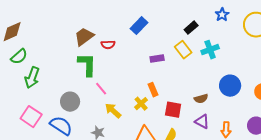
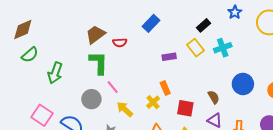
green arrow: (32, 78) -> (55, 73), moved
brown semicircle: (201, 99) -> (214, 97), turned -104
gray circle: (70, 102) -> (91, 99), moved

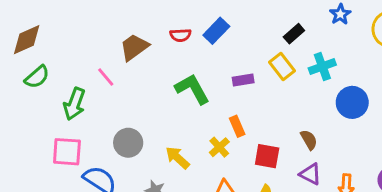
red semicircle: (120, 43) -> (180, 35), moved
green L-shape: (99, 63) -> (192, 89), moved, turned -30
blue circle: (243, 84) -> (352, 102), moved
pink line: (113, 87) -> (106, 77), moved
pink square: (42, 115) -> (67, 152), moved, turned -30

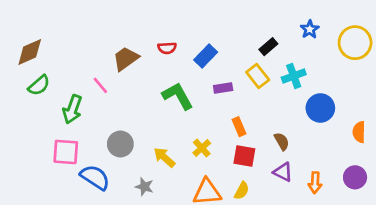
blue rectangle: (216, 31) -> (206, 56), moved
orange rectangle: (237, 126) -> (239, 127), moved

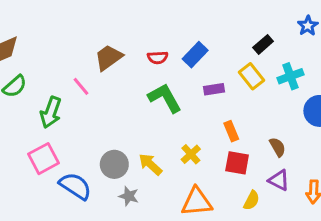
red semicircle: (167, 48) -> (158, 57), moved
gray circle: (120, 144) -> (114, 164), moved
pink square: (66, 152) -> (44, 159), turned -32
yellow semicircle: (242, 191) -> (251, 200), moved

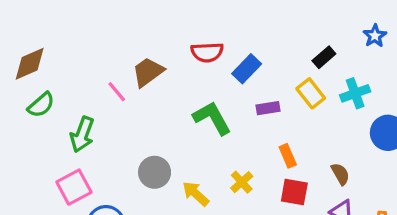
red semicircle: (158, 57) -> (207, 52), moved, size x1.4
pink line: (81, 86) -> (117, 92), moved
gray circle: (114, 164) -> (155, 172), moved

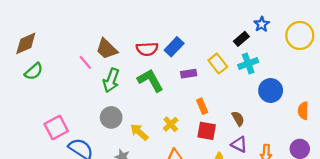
red semicircle: (207, 52) -> (147, 49), moved
black rectangle: (324, 57) -> (241, 39), moved
brown trapezoid: (148, 72) -> (107, 49), turned -100
green arrow: (82, 134) -> (111, 80), moved

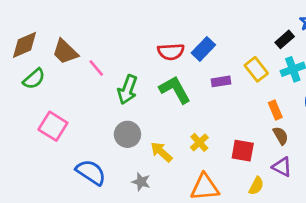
brown trapezoid: (107, 49) -> (65, 52), moved
orange rectangle: (202, 106) -> (275, 110), moved
pink square: (56, 128) -> (53, 126), moved, turned -30

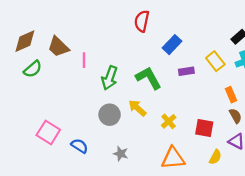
red semicircle: (171, 52) -> (142, 21), moved, turned 105
pink line: (96, 68) -> (84, 60), turned 40
pink square: (53, 126) -> (48, 132), moved
yellow arrow: (161, 152) -> (137, 108), moved
blue semicircle: (91, 172) -> (79, 146), size x0.7

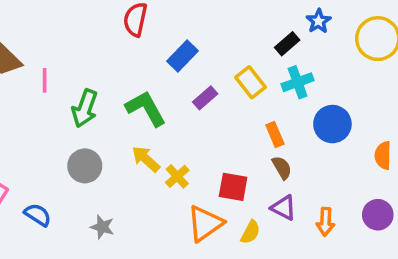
purple rectangle: (186, 71) -> (205, 98), turned -32
yellow arrow: (137, 108) -> (146, 159), moved
orange triangle: (173, 158) -> (205, 223), moved, turned -30

